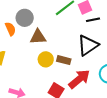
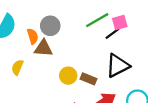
black line: (93, 20) -> (112, 33), moved, turned -32
brown triangle: (38, 37) -> (43, 48), moved

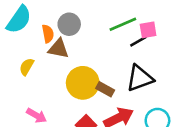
yellow circle: (68, 76) -> (83, 83), size x1.6

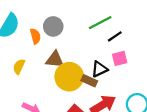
pink square: (148, 30) -> (120, 58), moved
brown triangle: (58, 49) -> (55, 59), moved
black triangle: (140, 78) -> (99, 69), moved, size x0.7

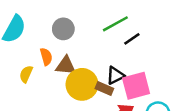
orange semicircle: (35, 36) -> (46, 57), moved
pink square: (120, 58) -> (136, 86), moved, size x1.6

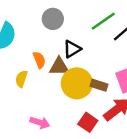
gray circle: (63, 29) -> (53, 19), moved
black triangle: (115, 75) -> (72, 49), moved

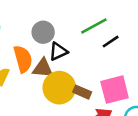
gray circle: (53, 19) -> (43, 32), moved
orange semicircle: (39, 60) -> (23, 59), size x1.5

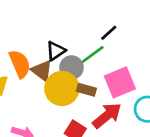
green line: (94, 26) -> (91, 56), moved
gray circle: (43, 32) -> (72, 68), moved
brown triangle: (43, 68) -> (42, 71), turned 40

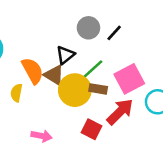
green line: (91, 56) -> (91, 70), moved
gray circle: (72, 68) -> (88, 28), moved

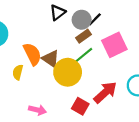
black line: (114, 33) -> (95, 19), moved
black triangle: (65, 55) -> (58, 12), moved
pink square: (129, 79) -> (114, 45), moved
brown rectangle: (98, 89) -> (83, 36), moved, turned -48

